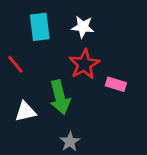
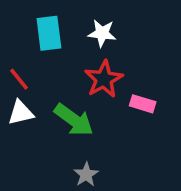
green arrow: (60, 97) -> (74, 120), turned -40
white triangle: (25, 112) -> (21, 113), moved

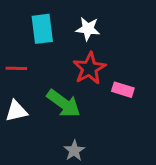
red line: (19, 79) -> (16, 68), turned -50
white triangle: (21, 113) -> (16, 111), moved

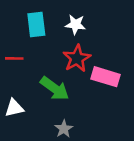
pink rectangle: (123, 90) -> (105, 77), size x1.5
white triangle: (16, 111) -> (14, 108), moved

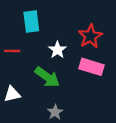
white star: (75, 24) -> (57, 50), moved, turned 30
red star: (77, 58) -> (90, 36), moved

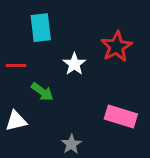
pink rectangle: (91, 67) -> (121, 116), moved
green arrow: (47, 77) -> (42, 92), moved, size x0.7

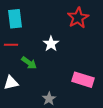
cyan rectangle: (41, 28) -> (15, 19), moved
red star: (117, 47) -> (78, 18), moved

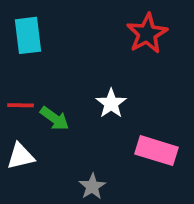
white star: (51, 44) -> (111, 103), moved
red line: (11, 45) -> (21, 105), moved

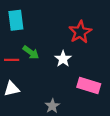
red star: (147, 34) -> (80, 32), moved
green arrow: (55, 118) -> (31, 52), moved

